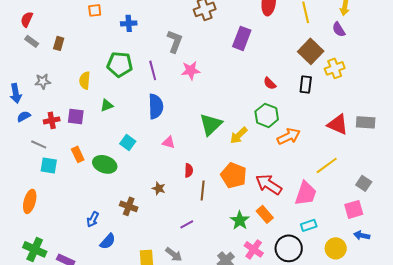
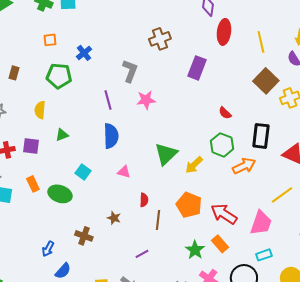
blue cross: (129, 23) -> (84, 53), turned -35
green pentagon: (120, 64) -> (59, 76), moved
black rectangle: (306, 84) -> (261, 136), moved, size x1.4

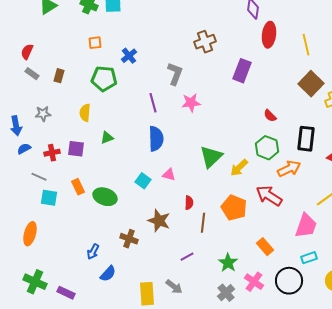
cyan square: (83, 172) -> (143, 181), moved
red arrow: (224, 214) -> (269, 196), moved
brown star: (114, 218) -> (159, 221), size x1.6
green star: (195, 250) -> (228, 263), moved

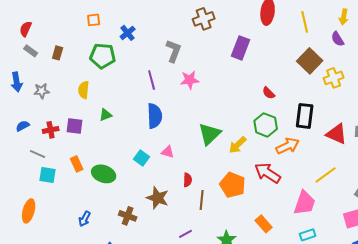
blue arrow: (16, 126) -> (17, 82), moved
blue arrow: (93, 252) -> (85, 219), moved

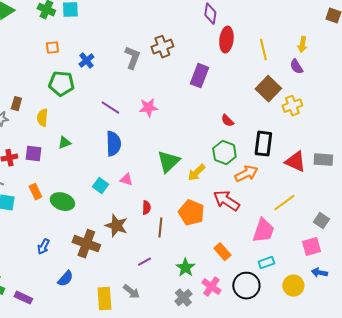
gray L-shape: (174, 51) -> (132, 58), moved
brown rectangle: (58, 53) -> (16, 104), moved
purple line: (152, 80) -> (110, 108), turned -42
brown cross: (128, 216) -> (86, 244), size x1.5

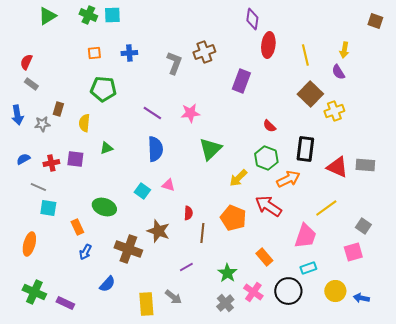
blue cross: (86, 61) -> (129, 53), moved, turned 35
green triangle: (168, 162) -> (210, 149), moved
orange rectangle: (35, 192) -> (77, 227), moved
blue arrow: (319, 273) -> (361, 298), moved

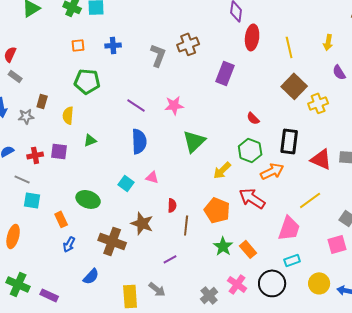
purple semicircle: (338, 72) -> (339, 72), moved
green star: (227, 273) -> (223, 246), moved

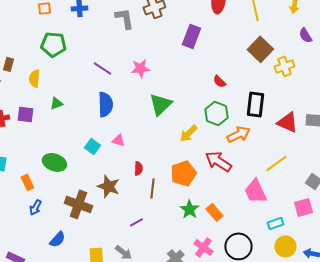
gray L-shape: (158, 55) -> (124, 18), turned -30
orange pentagon: (217, 210) -> (183, 173), turned 30
pink trapezoid: (289, 228) -> (255, 191), turned 136
cyan rectangle: (292, 260) -> (275, 223), moved

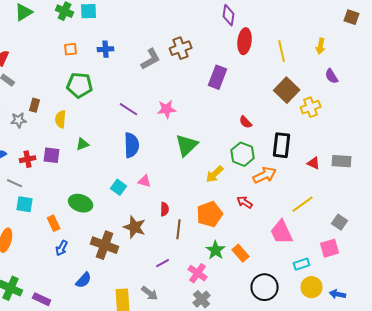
gray L-shape: (124, 18) -> (151, 59), turned 70
red triangle: (287, 122) -> (314, 163), size x0.6
red arrow: (218, 161) -> (245, 202), size x0.6
pink cross: (203, 247) -> (198, 273), moved

